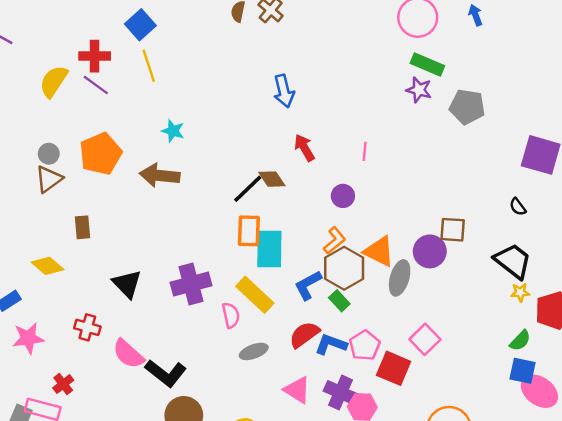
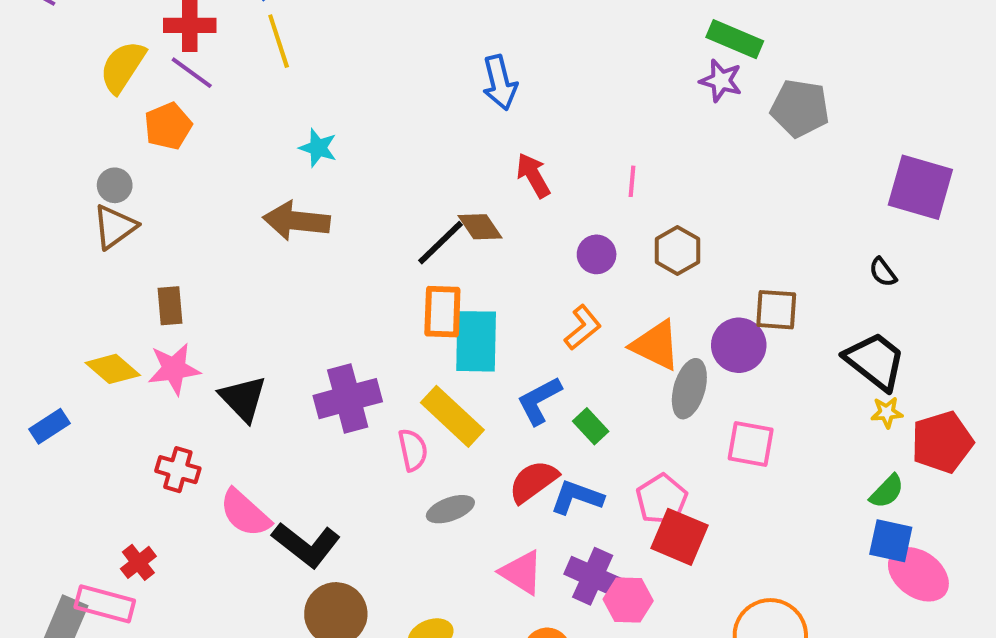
orange pentagon: (101, 154) -> (168, 126), moved, size x0.7
brown hexagon: (344, 268) -> (677, 250), moved, size x0.7
pink star: (28, 338) -> (174, 369), moved
pink square: (425, 339) -> (751, 444), moved, turned -36
pink pentagon: (365, 345) -> (662, 499), moved

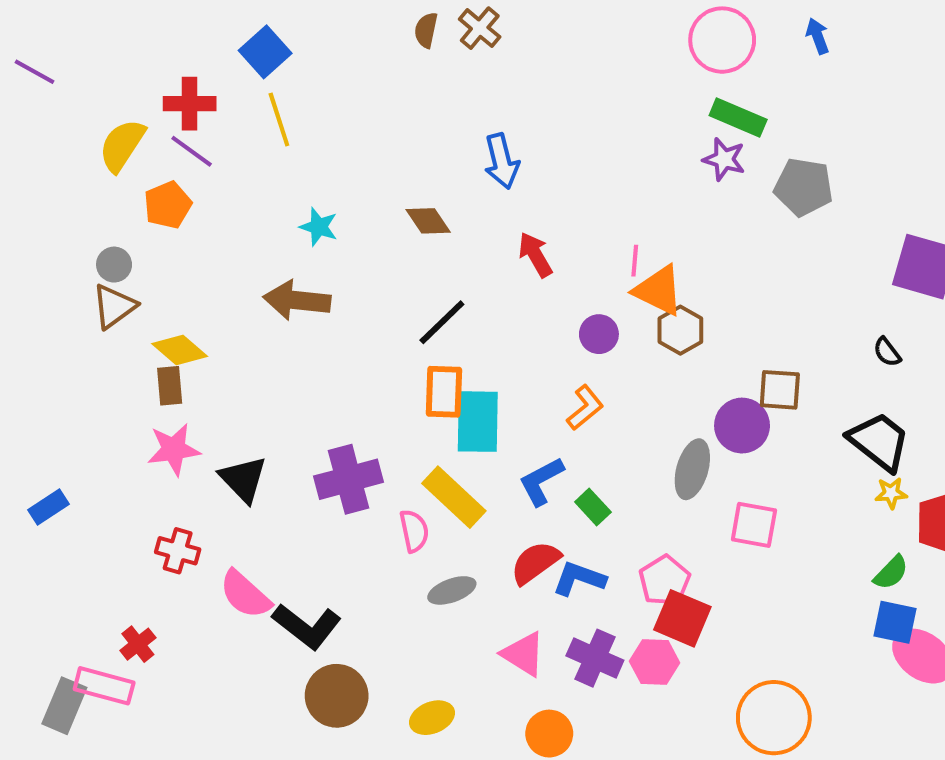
brown diamond: (480, 227) -> (428, 221), moved
orange triangle: (656, 345) -> (659, 290), moved
yellow diamond: (113, 369) -> (180, 350), moved
pink hexagon: (628, 600) -> (655, 662), moved

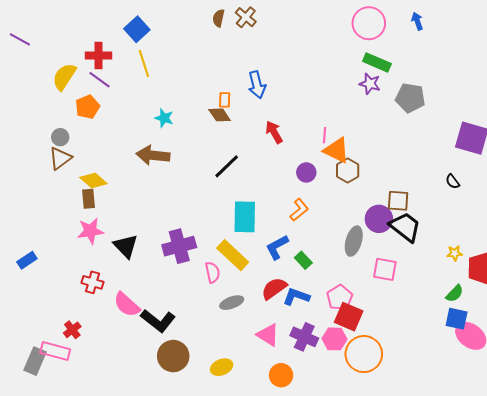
orange rectangle: (444, 392) -> (225, 100), moved, size x0.6
black trapezoid: (879, 441) -> (405, 227), moved
orange circle: (774, 718) -> (364, 354), moved

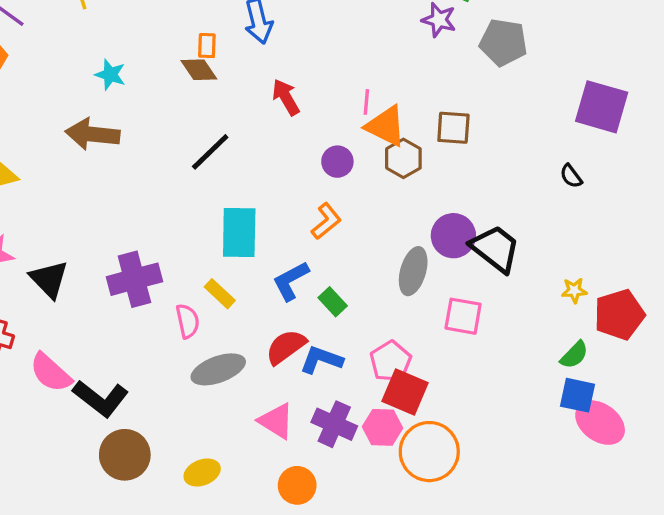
brown square: (398, 201) -> (453, 128), moved
yellow rectangle: (233, 255) -> (220, 294), size x0.6
gray ellipse: (232, 303) -> (218, 369), size x1.4

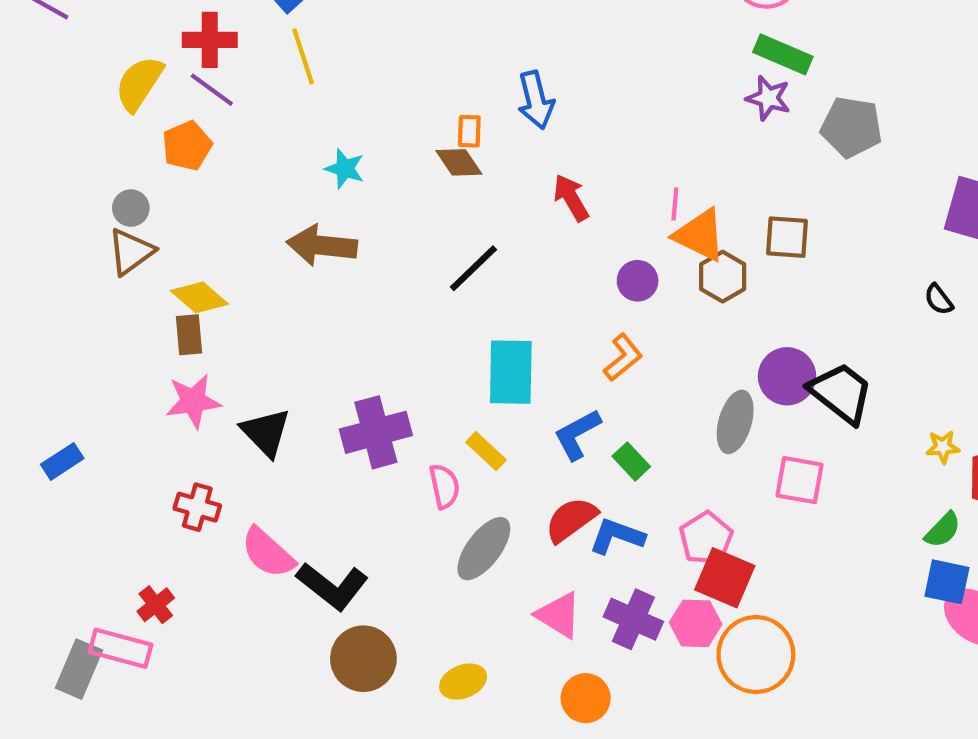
gray ellipse: (218, 369) -> (484, 549), turned -33

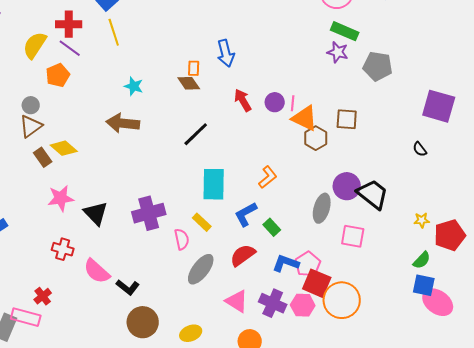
purple circle: (638, 281) -> (275, 102), moved
brown rectangle: (189, 335) -> (43, 157), moved, turned -30
blue L-shape: (617, 536) -> (286, 263), moved
black L-shape: (332, 586) -> (128, 287), size x0.7
orange circle: (756, 655) -> (342, 300), moved

